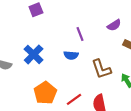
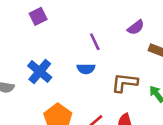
brown L-shape: (101, 69) -> (124, 83), turned 120

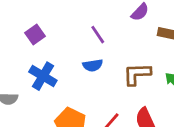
purple square: (38, 16) -> (35, 34), moved

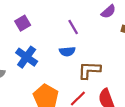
brown L-shape: (137, 74) -> (89, 70), moved

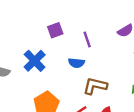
purple square: (23, 23) -> (55, 30), moved

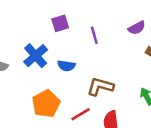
blue semicircle: (76, 63) -> (66, 66), moved

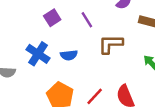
brown L-shape: (100, 87) -> (111, 44), moved

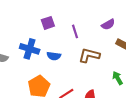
blue cross: (38, 54) -> (30, 49), turned -30

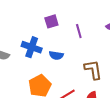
brown L-shape: (89, 55) -> (93, 70), moved, turned 65

